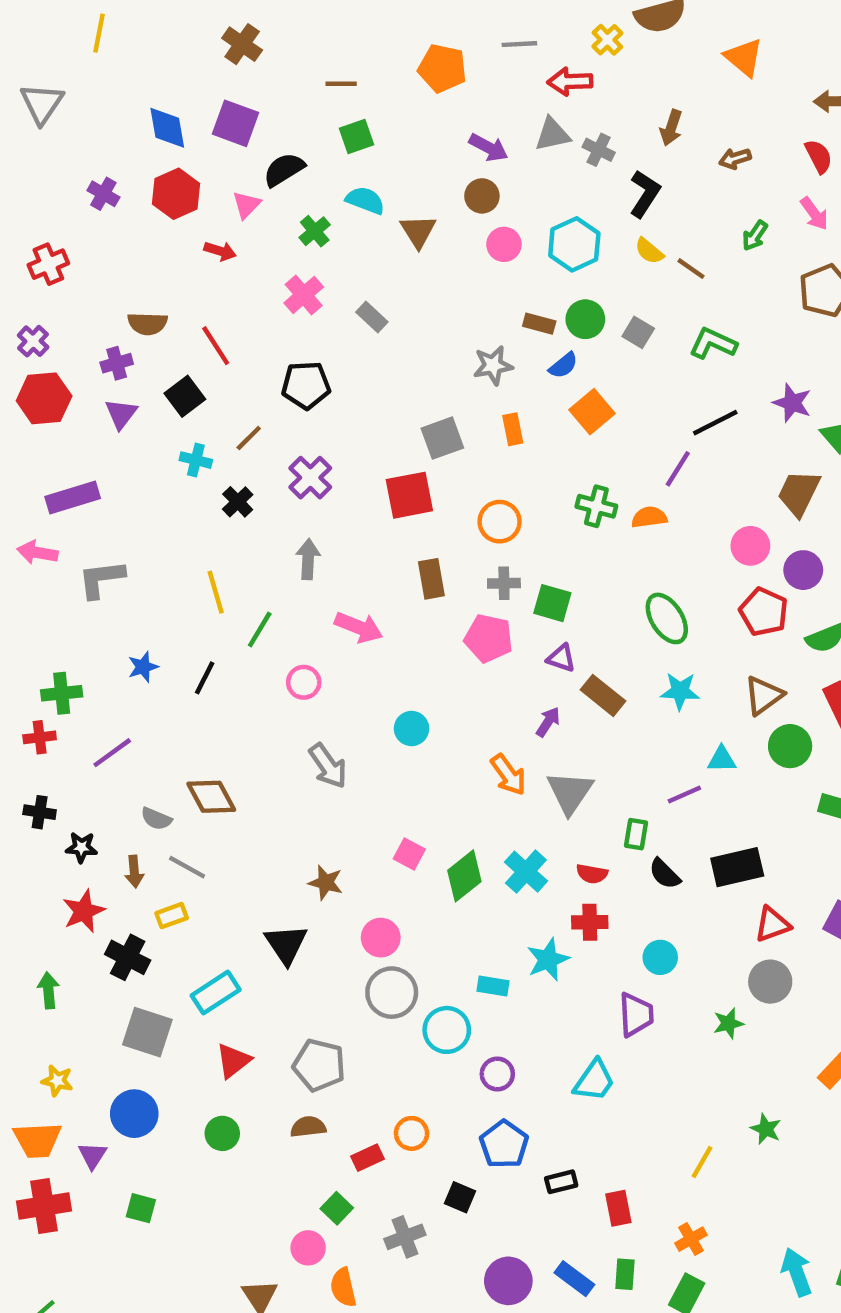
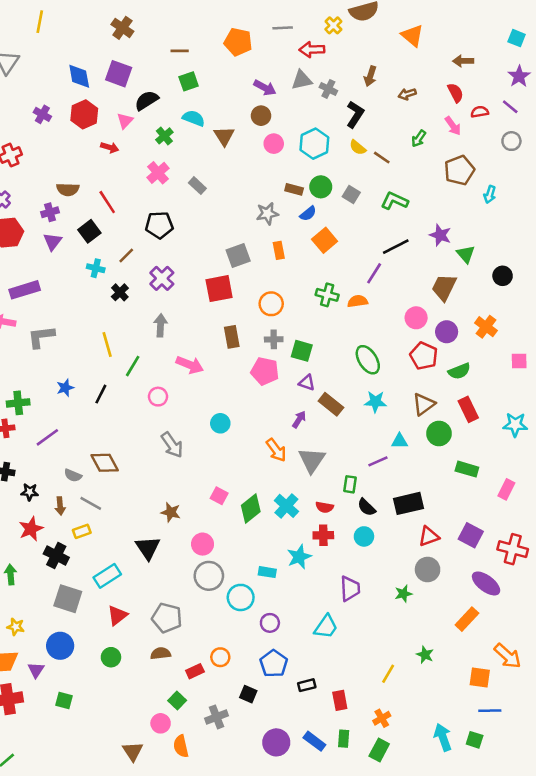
cyan circle: (660, 957) -> (364, 536), moved

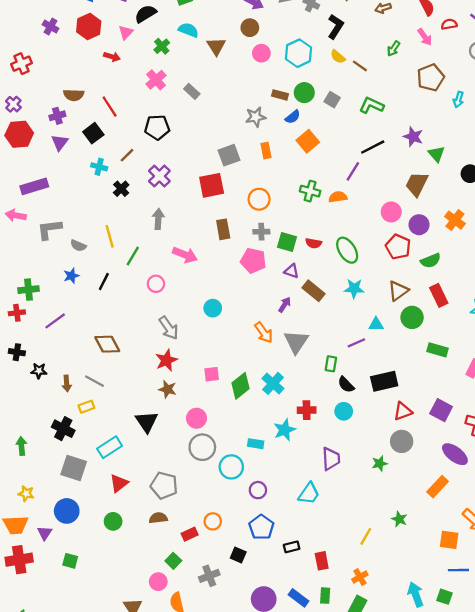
gray semicircle: (73, 475) -> (78, 246), moved
pink square: (219, 496) -> (212, 374), turned -35
red semicircle: (325, 507) -> (314, 243), moved
red star: (31, 529) -> (166, 360), moved

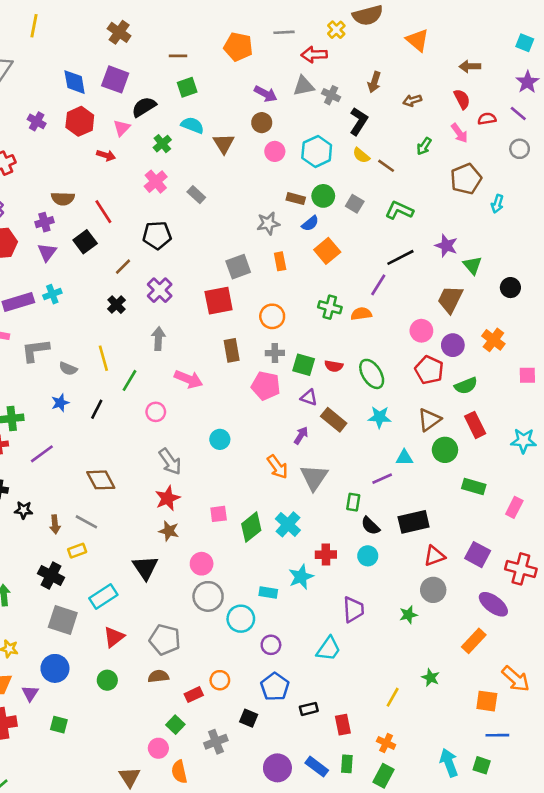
cyan cross: (99, 167) -> (52, 294), moved, turned -35
orange cross: (360, 577) -> (386, 743), turned -35

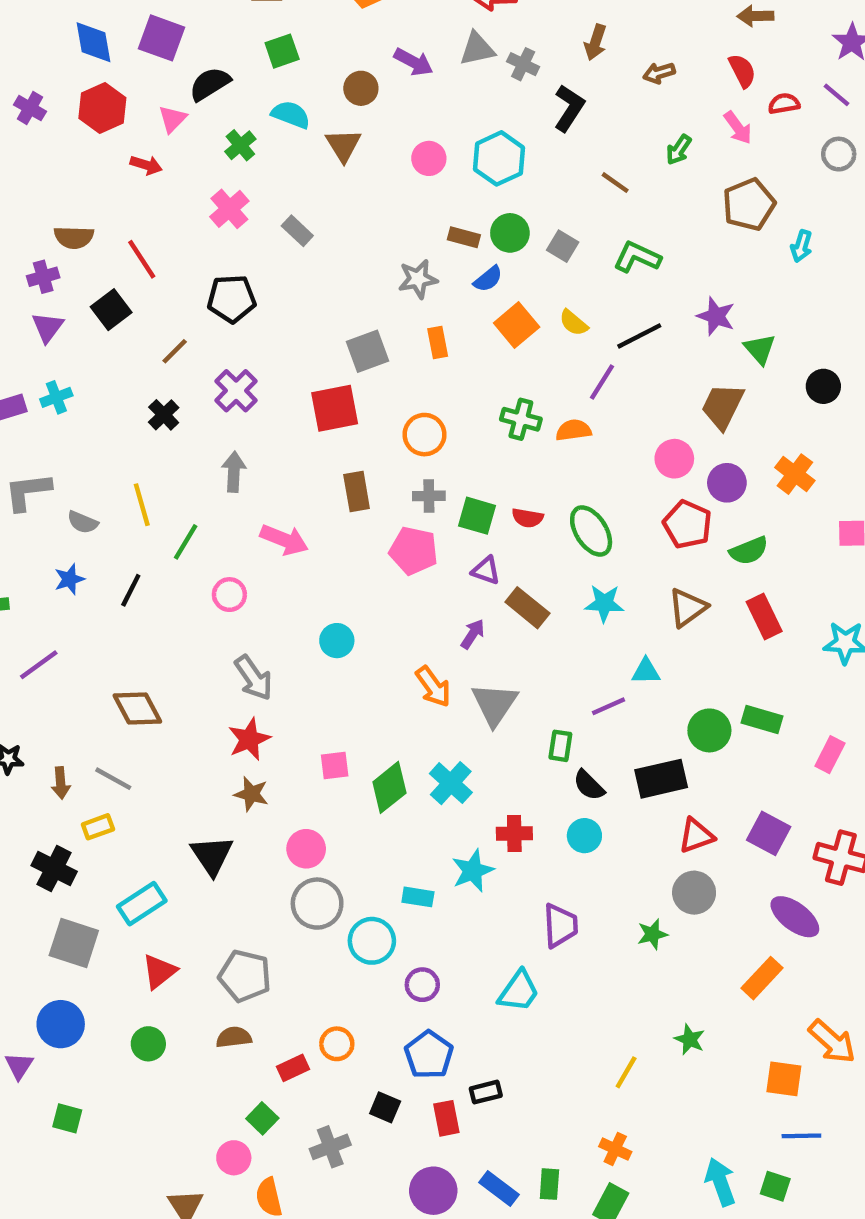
brown circle: (262, 123) -> (361, 88), moved
yellow semicircle: (361, 155) -> (574, 323), moved
green circle: (445, 450) -> (709, 730), moved
red rectangle: (343, 725) -> (446, 1118), moved

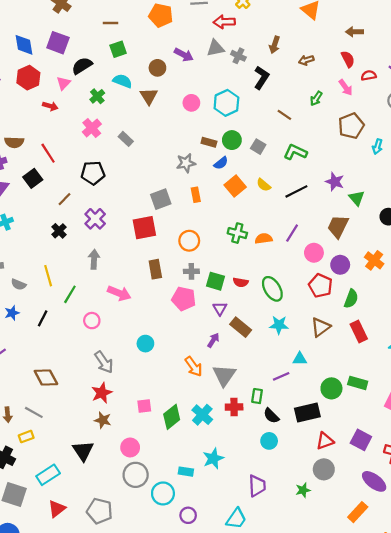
purple line: (602, 382) -> (292, 233), moved
green semicircle: (749, 551) -> (351, 299), turned -48
purple triangle: (486, 570) -> (220, 309), turned 40
red cross: (514, 833) -> (234, 407), moved

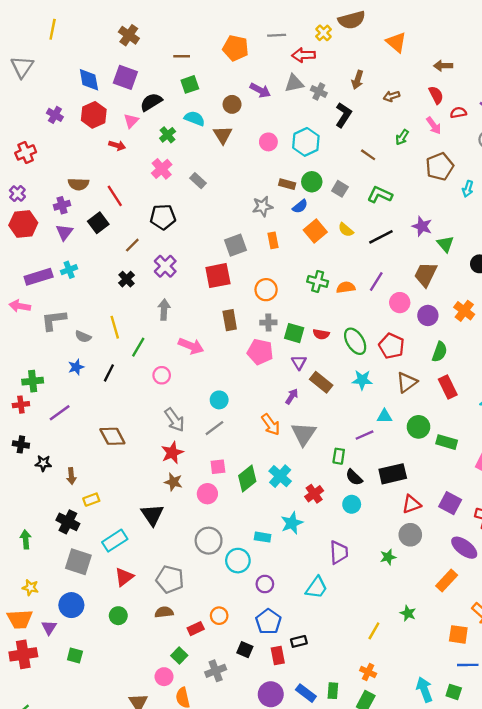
red pentagon: (321, 286) -> (392, 346), moved
green circle: (331, 388) -> (418, 427), moved
red cross: (234, 407) -> (314, 494), moved, turned -35
gray line: (34, 412) -> (214, 428), moved, turned -66
pink circle: (130, 447) -> (207, 494), moved

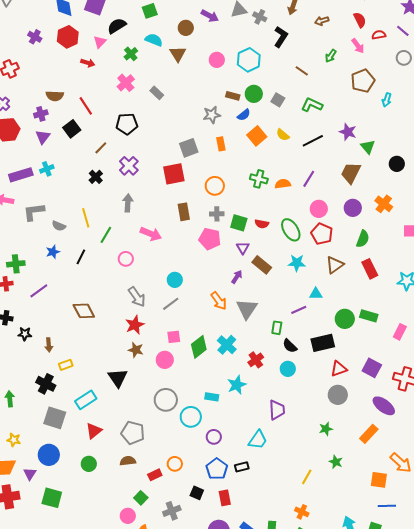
pink circle: (400, 303) -> (319, 209), moved
green circle: (418, 427) -> (345, 319), moved
green star: (388, 557) -> (326, 429), moved
black rectangle: (299, 641) -> (242, 467), moved
green square: (75, 656) -> (52, 498), size x1.5

